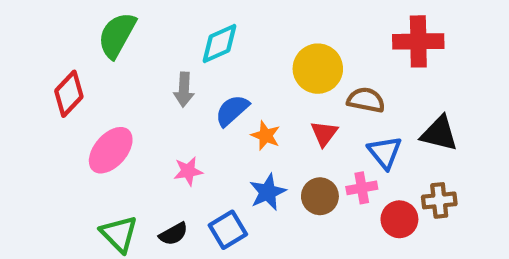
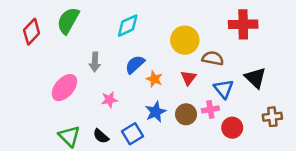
gray arrow: (184, 90) -> (95, 62), moved
red diamond: (69, 94) -> (32, 32), moved
black triangle: (439, 133) -> (255, 78), turned 30
brown cross: (439, 200) -> (272, 117), moved
black semicircle: (173, 234) -> (101, 136), turned 70

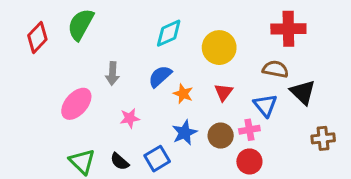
cyan diamond: (128, 26) -> (169, 33), moved
brown semicircle: (213, 58) -> (275, 69), moved
red circle: (232, 128) -> (249, 161), moved

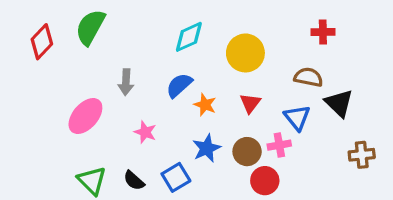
red cross: (288, 29) -> (323, 32), size x0.6
pink star: (130, 118) -> (145, 132), turned 30
red circle: (249, 161) -> (265, 181), moved

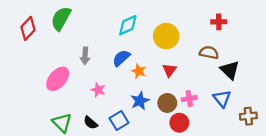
blue triangle: (297, 118) -> (222, 99), moved
brown cross: (362, 155) -> (248, 116), moved

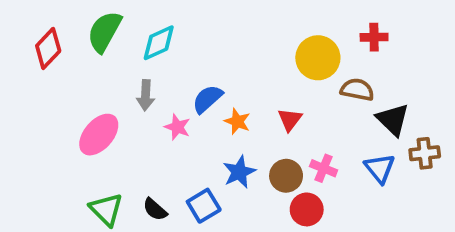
cyan diamond: (128, 25) -> (159, 43), moved
yellow circle: (166, 36) -> (318, 58), moved
pink star: (98, 90) -> (177, 127), moved
pink cross: (189, 99) -> (324, 168), turned 32
brown cross: (248, 116) -> (425, 153), moved

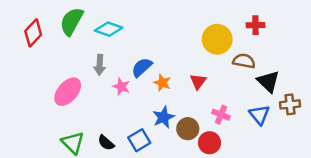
cyan diamond: (159, 43) -> (109, 29), turned 44
brown circle: (286, 176) -> (188, 129), moved

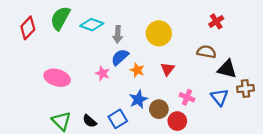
red cross: (255, 25) -> (216, 21), turned -32
yellow circle: (217, 39) -> (159, 33), moved
gray arrow: (100, 65) -> (118, 34), moved
black triangle: (268, 81) -> (227, 69), turned -30
pink ellipse: (68, 92) -> (57, 78), turned 65

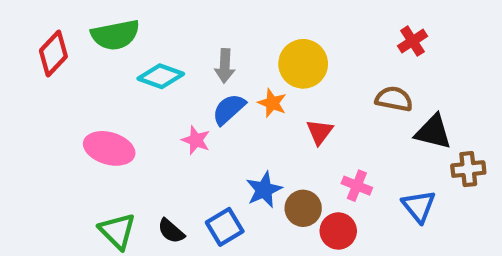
green semicircle: (60, 18) -> (115, 35), turned -130
cyan diamond: (92, 25) -> (161, 76), moved
orange star: (137, 70) -> (272, 103), moved
blue triangle: (220, 97) -> (419, 206), moved

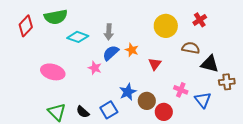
yellow circle: (303, 64) -> (166, 26), moved
pink cross: (357, 186) -> (181, 90), moved

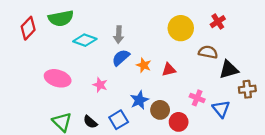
orange star: (132, 50) -> (144, 65), moved
red triangle: (155, 64) -> (169, 70), turned 40
black triangle: (210, 64) -> (229, 70), turned -30
pink star: (95, 68) -> (100, 85), moved

